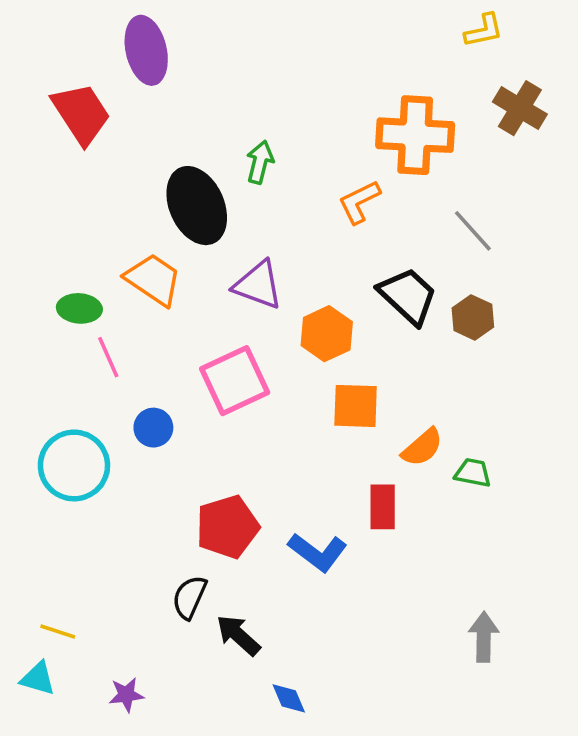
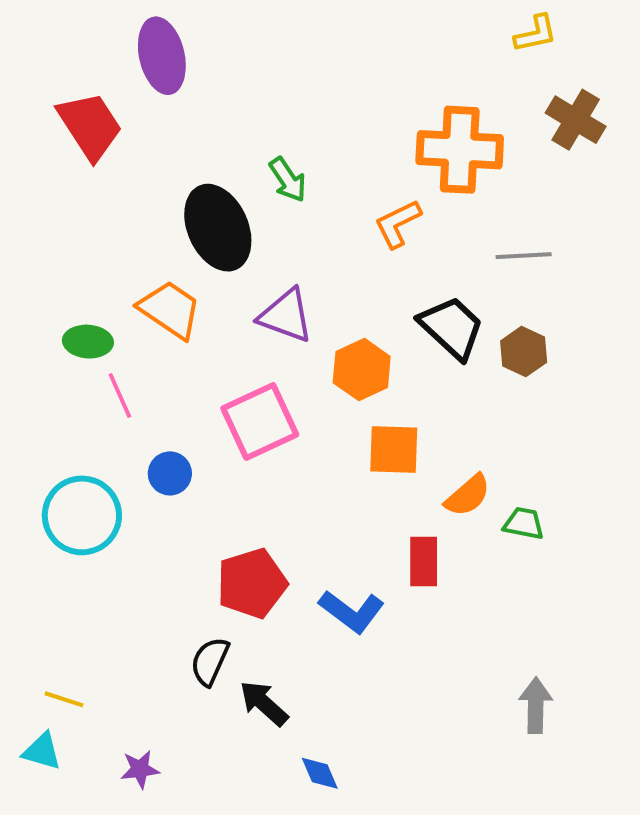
green arrow: (260, 162) -> (288, 180), turned 132
gray line: (473, 231) -> (524, 256), turned -51

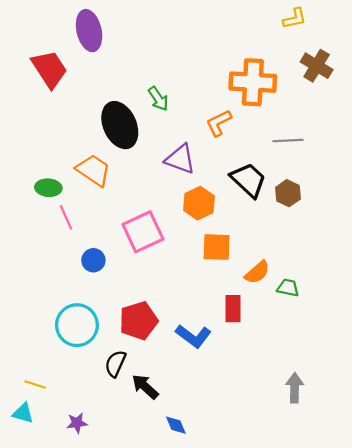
purple triangle: (286, 316) -> (180, 159), moved
cyan circle: (82, 515) -> (77, 325), moved

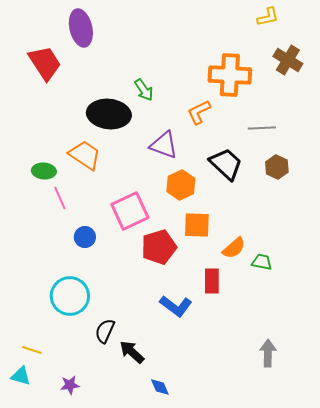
black ellipse: (120, 125) -> (109, 114), turned -60
brown hexagon: (288, 193) -> (277, 167), moved
red pentagon: (138, 321) -> (159, 247), moved

